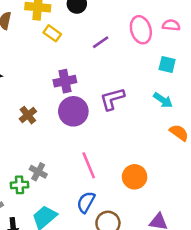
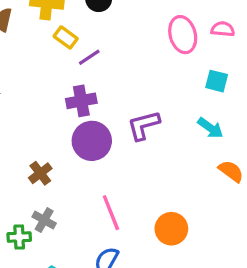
purple line: (101, 42) -> (89, 57), moved
brown cross: (28, 115) -> (40, 173), moved

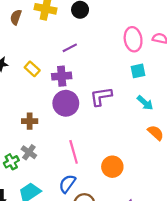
yellow rectangle: (66, 37) -> (32, 69), moved
cyan square: (217, 81) -> (138, 71), moved, turned -32
brown cross: (40, 173) -> (30, 121), turned 32
green cross: (19, 237) -> (11, 162), turned -32

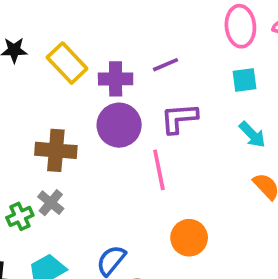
purple line: (70, 48) -> (165, 65), moved
yellow rectangle: (32, 69) -> (67, 63), size x1.5
brown cross: (30, 121) -> (56, 150), size x1.5
pink line: (74, 152) -> (159, 170), moved

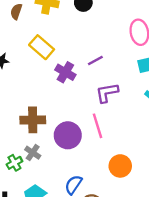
yellow rectangle: (67, 63) -> (42, 47), moved
purple cross: (116, 79) -> (65, 72), turned 36
purple circle: (119, 125) -> (68, 135), moved

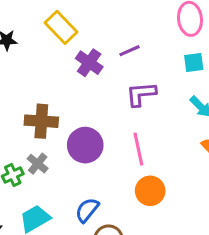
pink line: (98, 126) -> (138, 149), moved

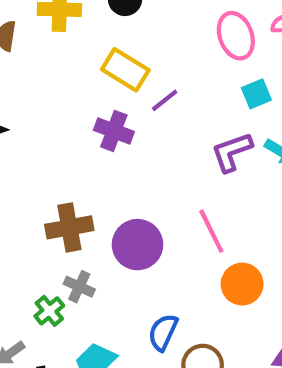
yellow rectangle: (61, 27) -> (125, 70), moved
purple L-shape: (141, 94) -> (232, 152), moved

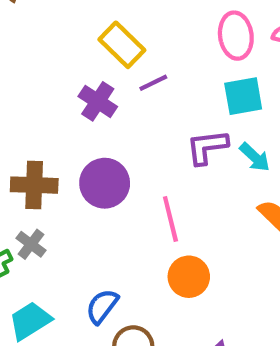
cyan square: (256, 94) -> (243, 96), size x1.4
purple circle: (137, 245) -> (105, 183), moved

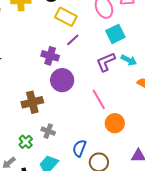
yellow rectangle: (122, 45) -> (66, 17), moved
purple circle: (105, 183) -> (62, 80), moved
gray cross: (31, 244) -> (48, 131), moved

